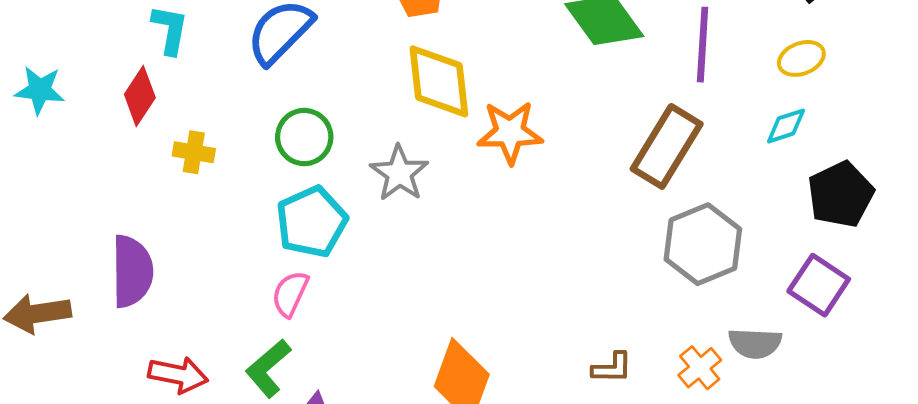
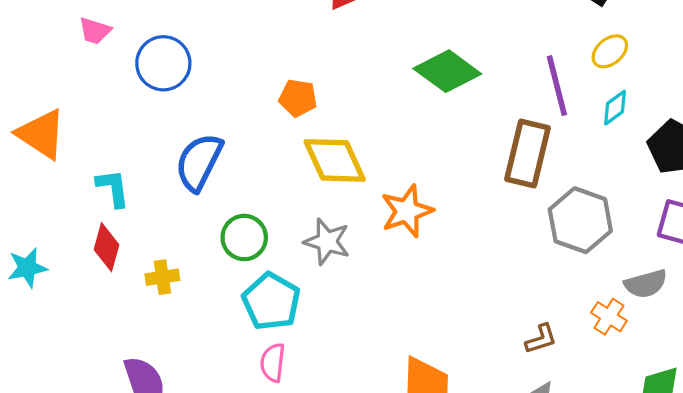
purple line: (703, 45) -> (557, 86), moved
orange star: (510, 132) -> (407, 211), moved

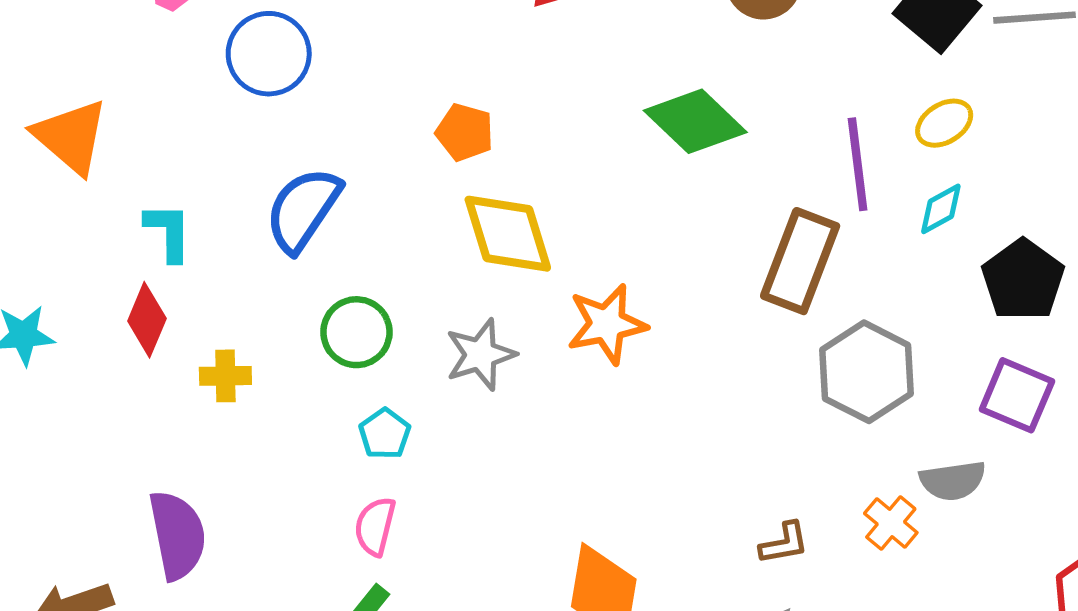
gray star: (327, 242) -> (481, 355), turned 30
cyan pentagon: (271, 301) -> (385, 434), size x0.6

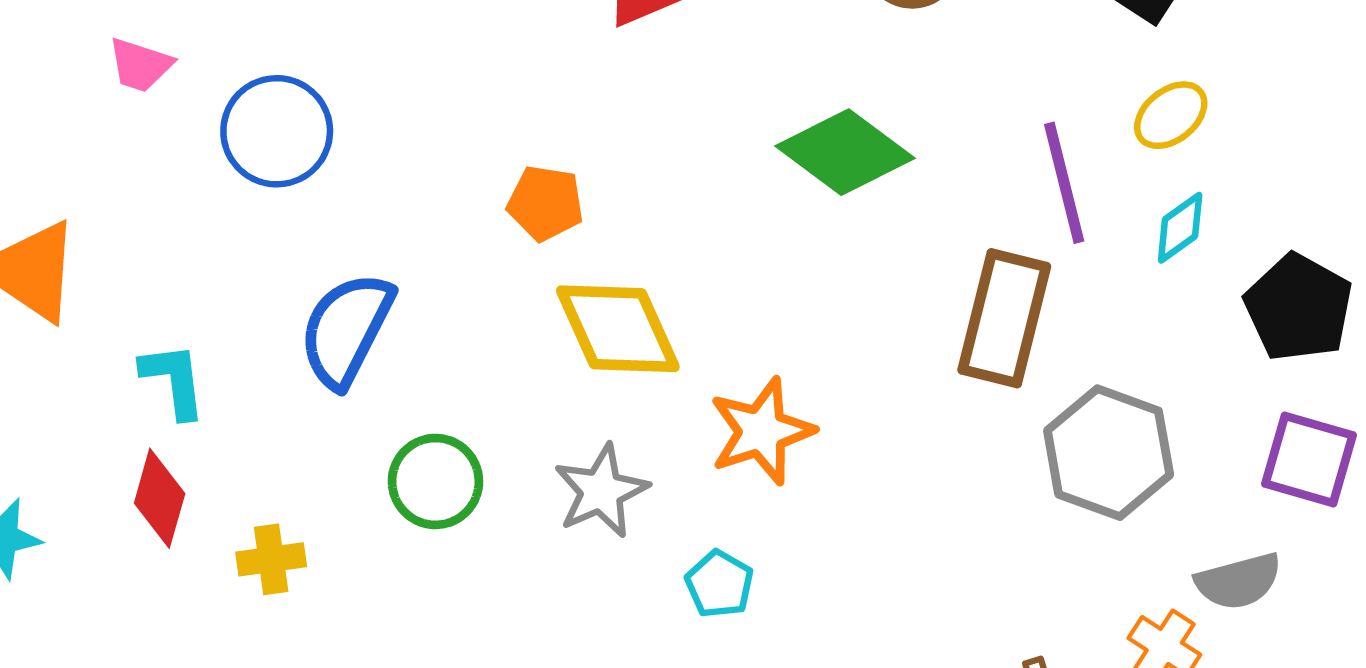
cyan pentagon: (385, 434) -> (719, 584), moved

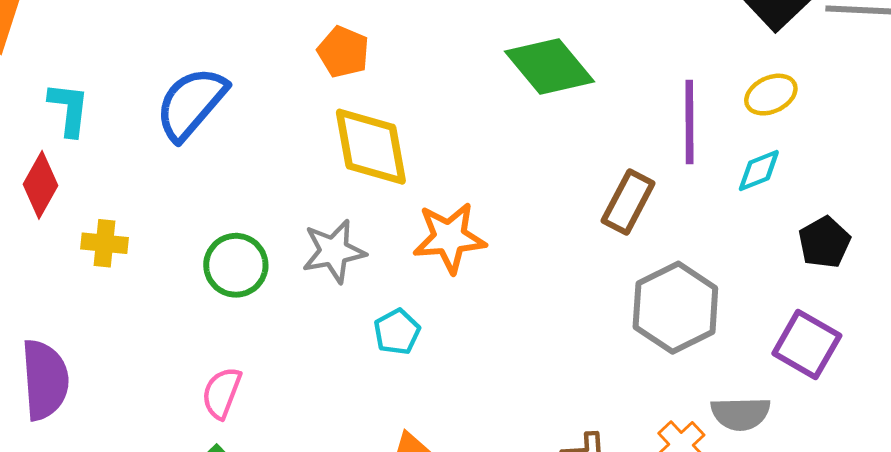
black pentagon: (1299, 308) -> (824, 242), size x0.7
brown rectangle: (1004, 318) -> (628, 202), size x0.7
green circle: (435, 481) -> (236, 265), moved

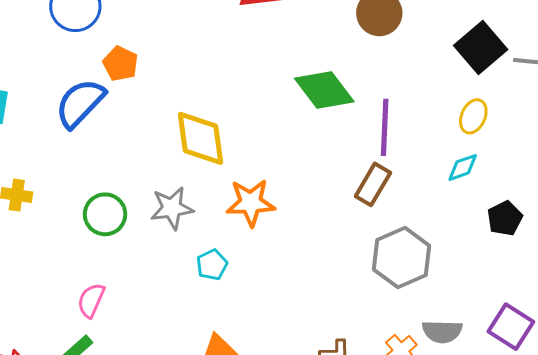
orange pentagon: (343, 52) -> (120, 64), moved
yellow ellipse: (771, 95) -> (473, 116), turned -44
purple line: (689, 122) -> (385, 127), moved
purple square: (807, 344) -> (511, 327), moved

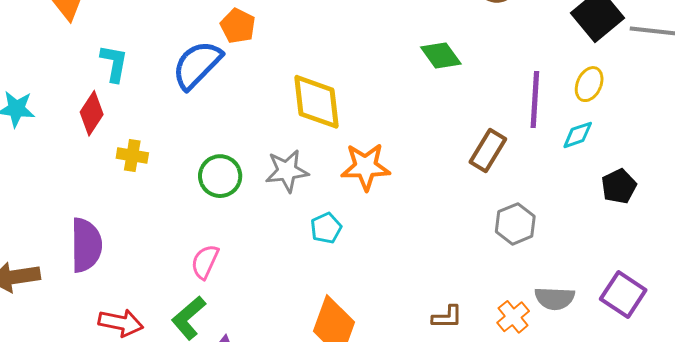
green diamond: (324, 90) -> (441, 56), size x0.7
purple line: (385, 127) -> (535, 99), moved
gray hexagon: (402, 258) -> (515, 224), size x0.7

